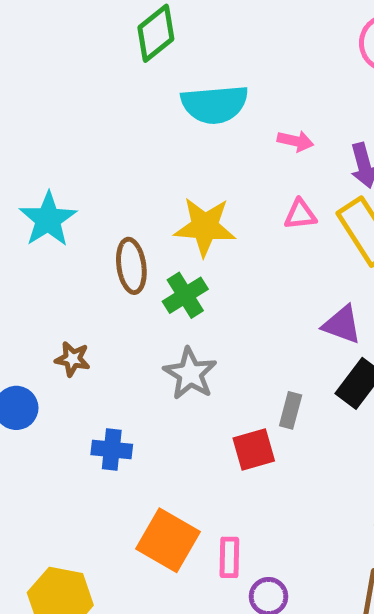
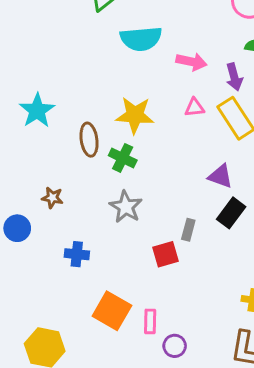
pink arrow: (295, 141) -> (191, 62), size x1.4
green cross: (185, 295) -> (123, 158), turned -32

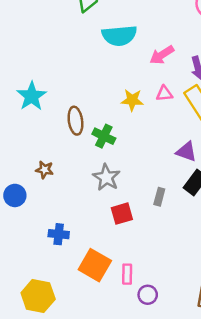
pink arrow: (191, 62) -> (162, 55), turned 135
yellow star: (135, 115) -> (132, 100), moved, size x0.7
blue cross: (77, 254) -> (59, 234), moved
red square: (165, 254) -> (122, 214), moved

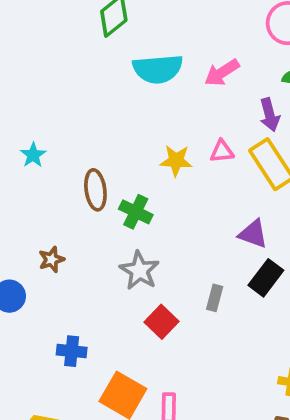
pink arrow: (162, 55) -> (222, 73), moved
cyan star: (32, 96) -> (33, 155), size x0.6
brown star: (45, 170) -> (52, 259), turned -30
red square: (122, 214) -> (161, 322), turned -30

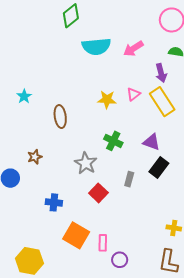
pink triangle: (222, 151) -> (133, 94), turned -32
green cross: (136, 212) -> (113, 141), moved
blue cross: (72, 351) -> (54, 202), moved

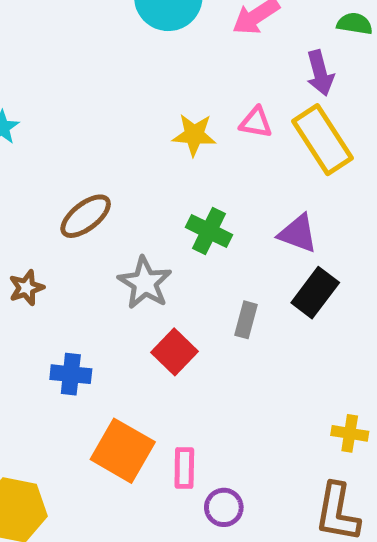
pink triangle: (133, 94) -> (256, 122), turned 48
brown ellipse: (60, 117) -> (86, 216), moved, turned 60
brown star: (35, 157) -> (26, 288), moved

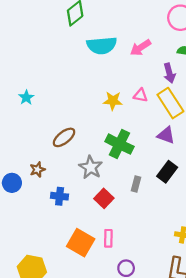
green cross: (209, 231) -> (119, 144), size x1.4
purple triangle: (298, 233) -> (166, 135), moved
blue cross: (71, 374) -> (60, 196), moved
pink rectangle: (184, 468) -> (108, 238), moved

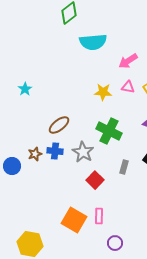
pink arrow: (140, 48) -> (128, 61), moved
blue cross: (60, 196) -> (55, 151), moved

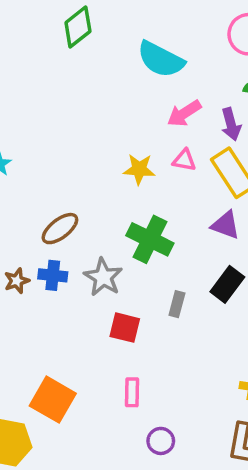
cyan semicircle: (93, 42) -> (161, 59), moved, turned 32
red square: (95, 180) -> (125, 328), turned -30
orange square: (74, 220) -> (53, 400), moved

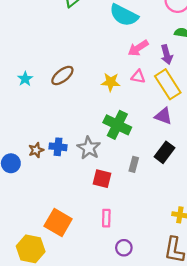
brown ellipse: (60, 229) -> (62, 75), moved

